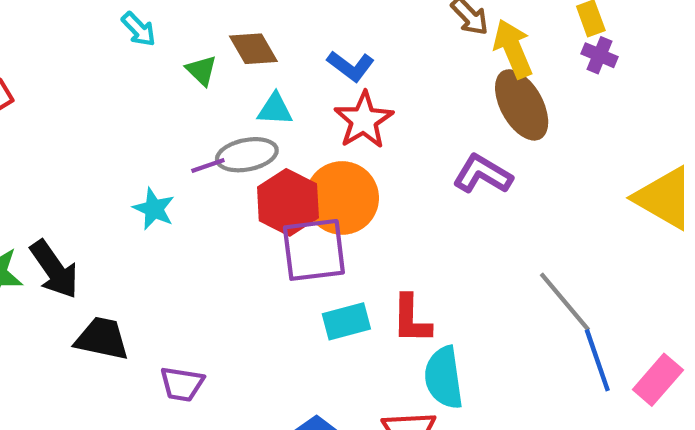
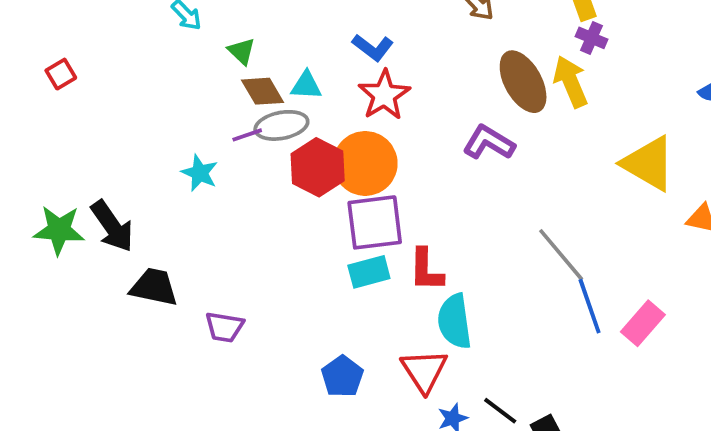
brown diamond: (253, 49) -> (262, 91), moved
yellow arrow: (513, 49) -> (571, 82), moved
purple square: (314, 250) -> (375, 222), moved

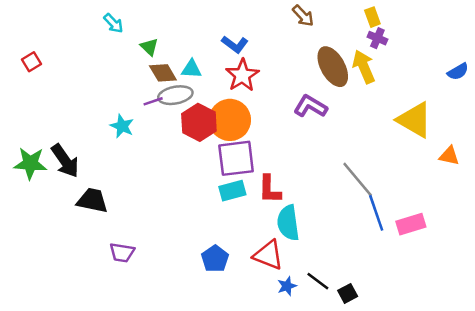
pink rectangle: (643, 323) -> (411, 224), turned 32
purple trapezoid: (224, 327) -> (122, 253), moved
red triangle: (424, 371) -> (268, 255), turned -36

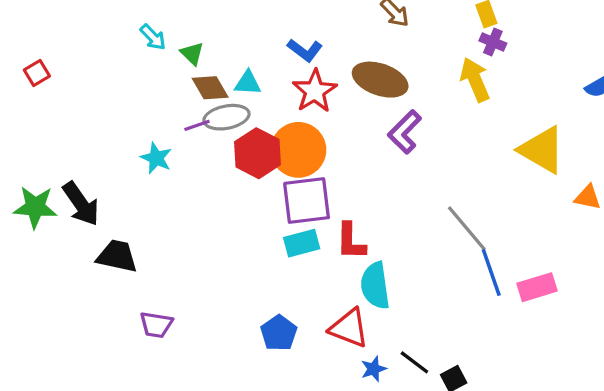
cyan arrow: (113, 23) -> (153, 37), moved
brown ellipse: (333, 67) -> (380, 80), moved, turned -42
purple L-shape: (310, 106) -> (405, 132), turned -76

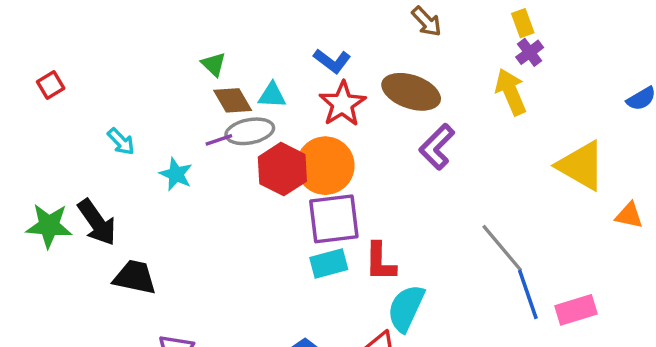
cyan arrow: (153, 37) -> (121, 142), moved
purple cross: (493, 42) -> (530, 52), turned 30
cyan semicircle: (375, 286) -> (406, 308), turned 33

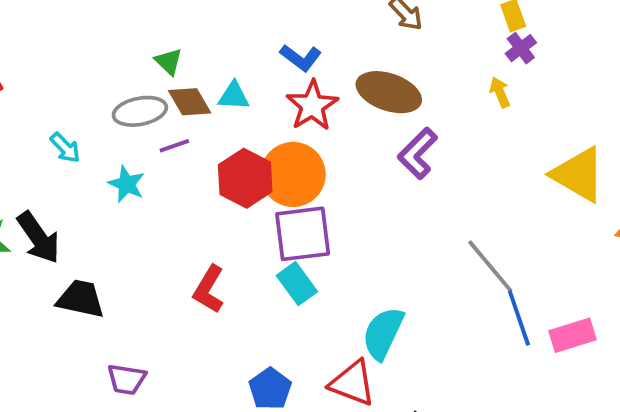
yellow arrow: (511, 92) -> (500, 92), size x0.6
gray ellipse: (250, 131) -> (140, 111), moved
red L-shape: (380, 262) -> (209, 289), moved, turned 30
cyan rectangle: (329, 263) -> (297, 284), turned 69

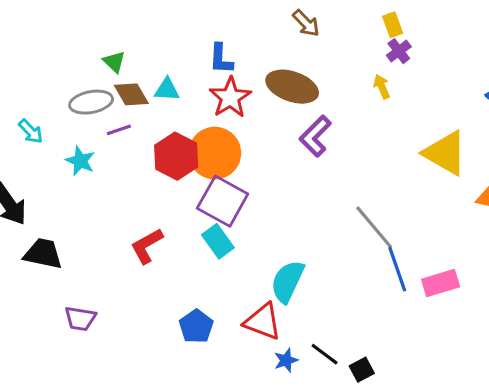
blue L-shape: (301, 58) -> (221, 59), turned 56
purple square: (303, 234) -> (223, 201), turned 36
red L-shape: (209, 289) -> (147, 246), turned 30

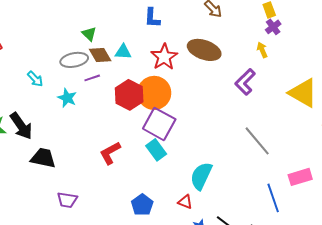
blue L-shape: (221, 59) -> (152, 18), moved
purple L-shape: (315, 136) -> (245, 82), moved
blue line: (397, 269) -> (273, 198), moved
red triangle: (263, 322) -> (185, 202), size x0.6

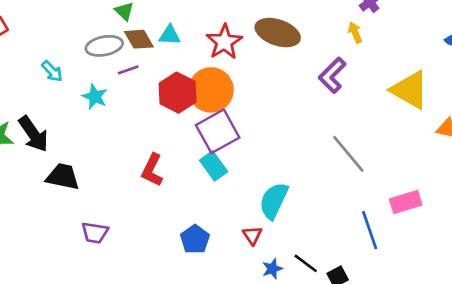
purple square: (159, 124) -> (218, 131), turned 32
red L-shape: (110, 153) -> (152, 170), turned -35
red triangle: (185, 202) -> (252, 235), turned 35

